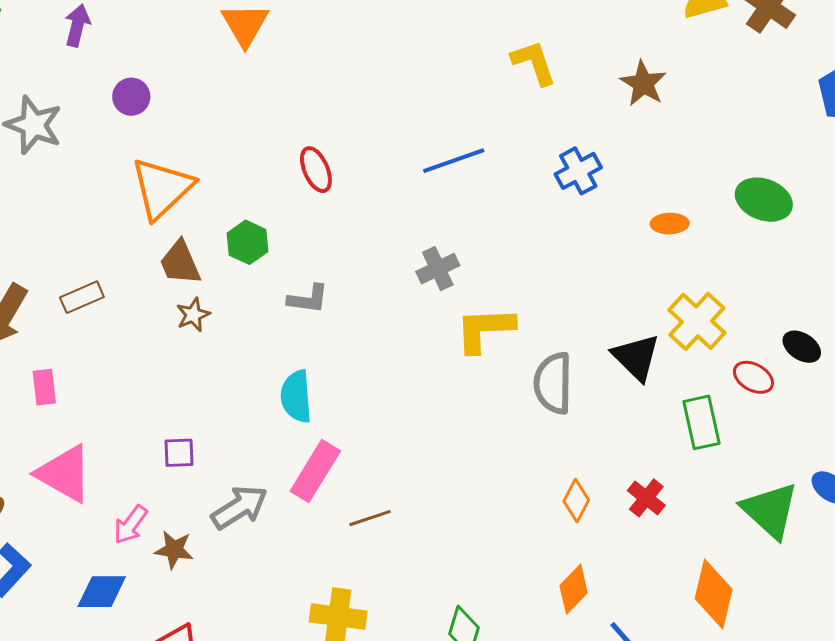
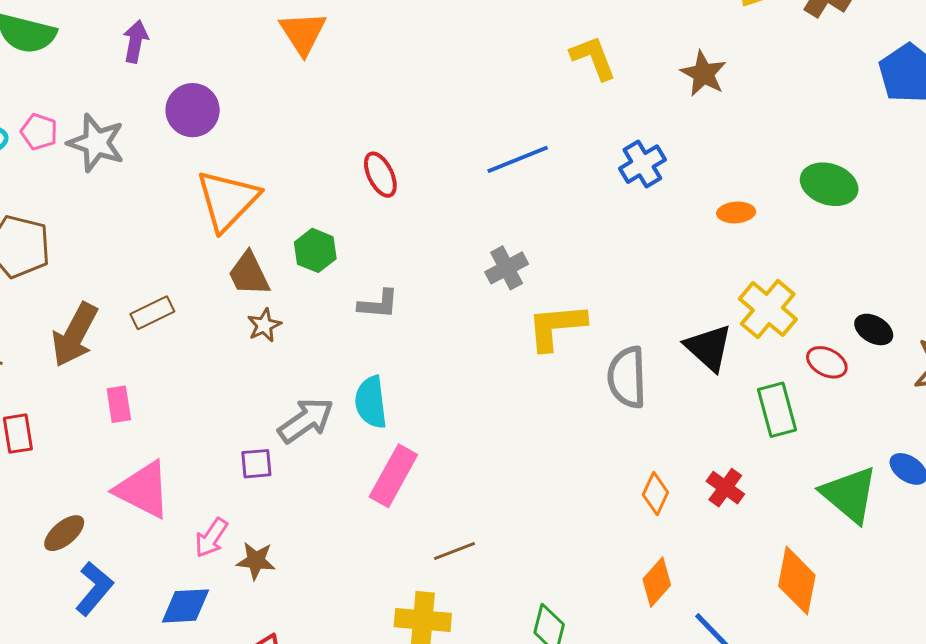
purple circle: (131, 97) -> (193, 110), size x1.4
gray arrow: (239, 507) -> (306, 420), moved
brown line: (370, 518) -> (454, 551), moved

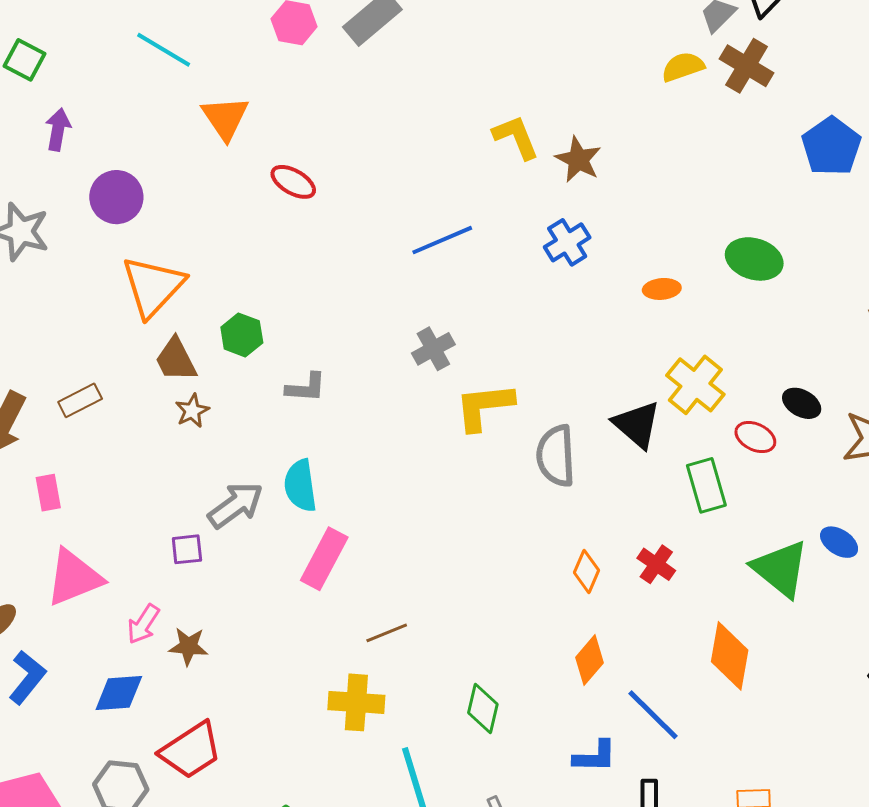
brown star: (703, 74) -> (578, 160), moved
red ellipse: (380, 175) -> (293, 182), moved, turned -33
pink triangle: (143, 490) -> (74, 578), turned -48

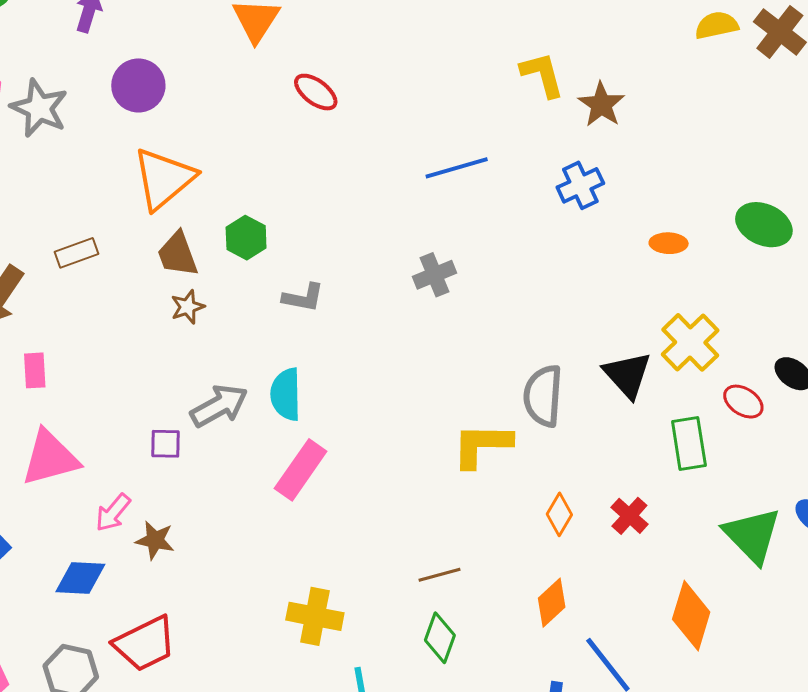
brown rectangle: (80, 400) -> (76, 253), moved
yellow L-shape: (484, 407) -> (482, 445), moved
brown line: (387, 633) -> (440, 575), moved

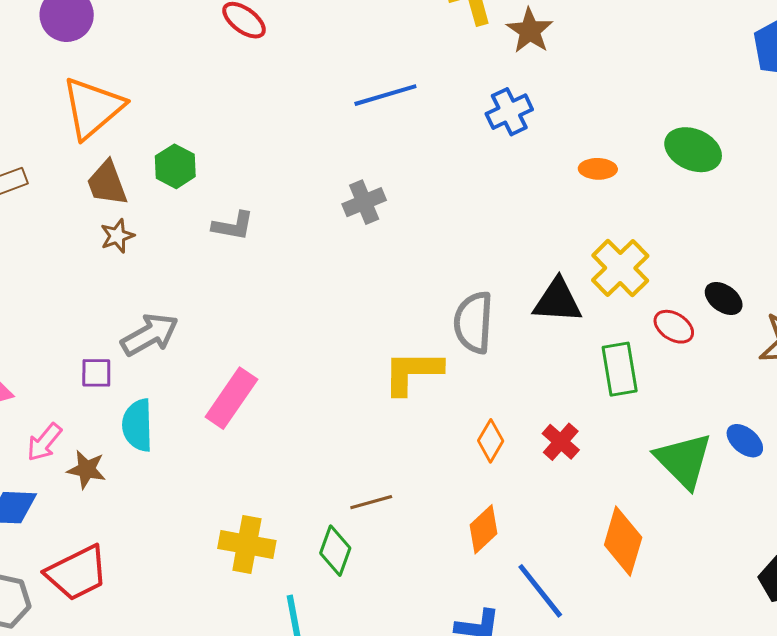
black triangle: (627, 375) -> (558, 301), turned -44
cyan semicircle: (286, 394) -> (138, 425), moved
green diamond: (440, 638) -> (335, 551), moved

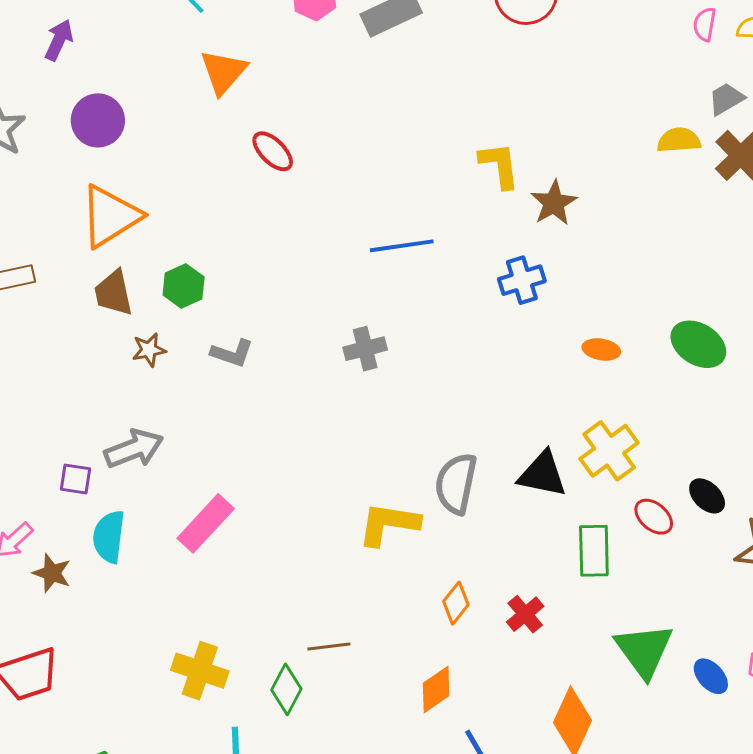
brown star: (117, 236) -> (149, 350), moved
blue ellipse: (745, 441) -> (711, 676), moved

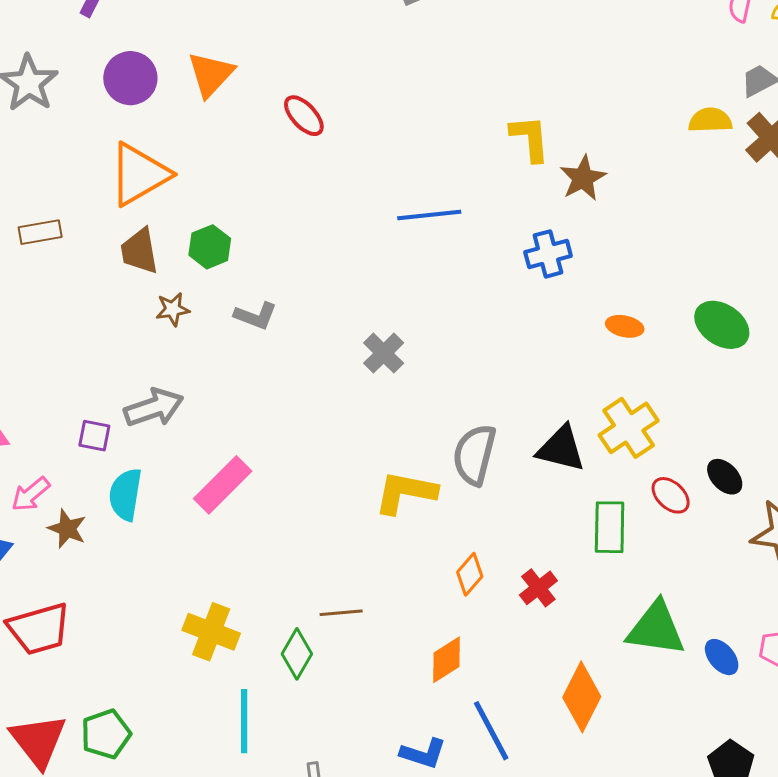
orange triangle: (223, 72) -> (211, 74), moved
gray cross: (365, 349) -> (384, 353), moved, turned -33
green triangle: (644, 650) -> (656, 629), turned -48

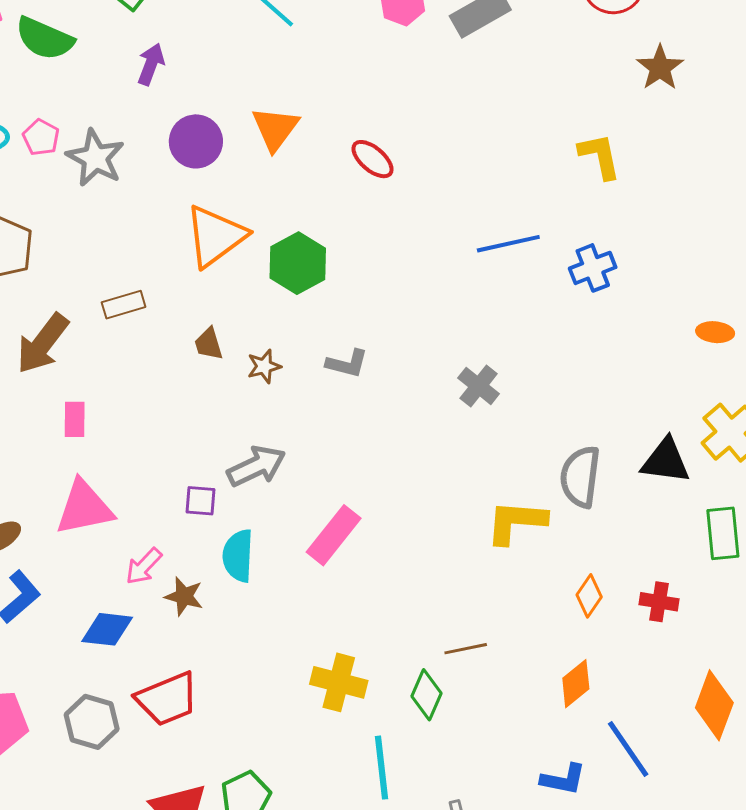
brown star: (583, 178) -> (660, 68), moved
green hexagon: (210, 247) -> (298, 263), moved, size x1.4
brown trapezoid: (139, 251) -> (209, 344), moved, size x0.7
blue cross: (548, 254) -> (593, 268), moved
red cross: (538, 588) -> (659, 602), turned -36

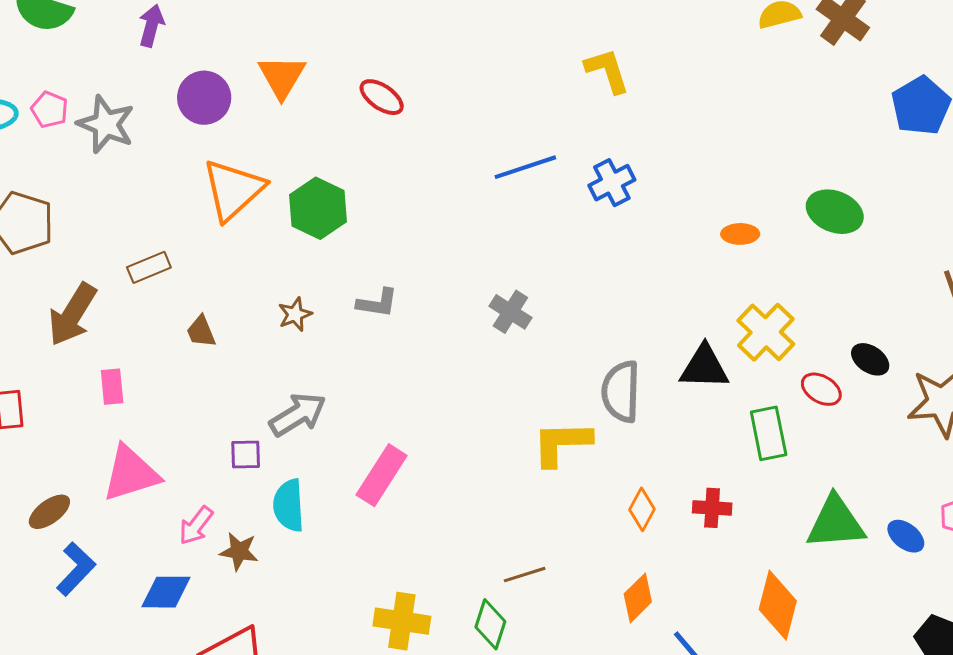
brown trapezoid: (209, 344) -> (201, 332), moved

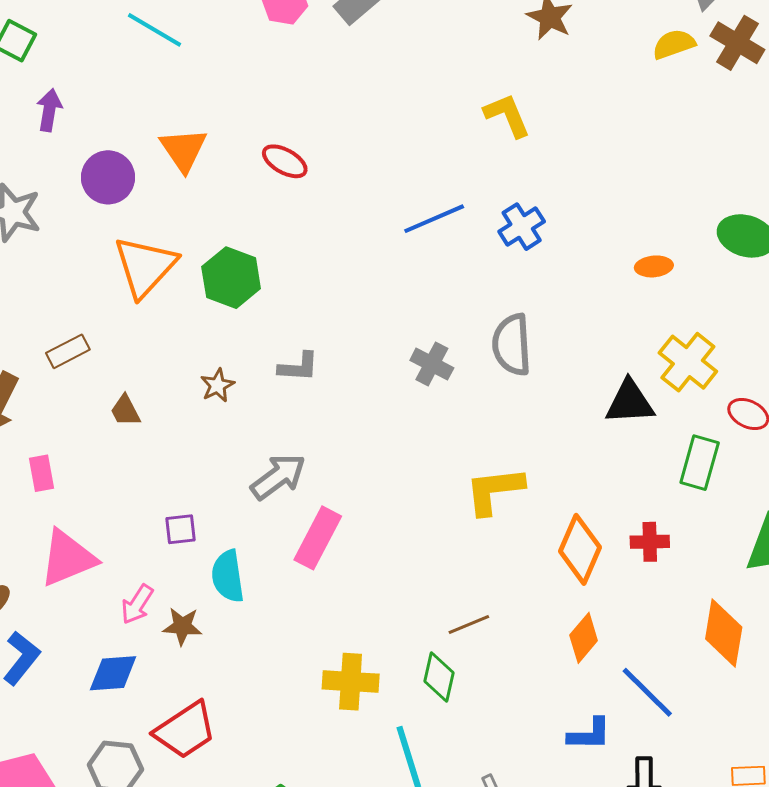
gray semicircle: (621, 392) -> (512, 345), moved
gray arrow: (298, 414) -> (278, 477), moved
green rectangle: (769, 433) -> (700, 463), turned 32
orange diamond: (642, 509) -> (580, 549), size x1.6

